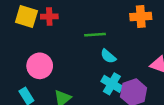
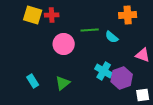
cyan semicircle: (108, 56) -> (112, 37), moved
pink circle: (40, 66) -> (64, 44), moved

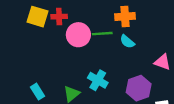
orange cross: (128, 15) -> (125, 17), moved
pink circle: (64, 44) -> (78, 35), moved
cyan cross: (104, 71) -> (98, 80), moved

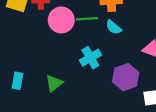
cyan cross: (98, 80) -> (90, 58), moved, turned 30
cyan rectangle: (38, 92) -> (17, 81), turned 42

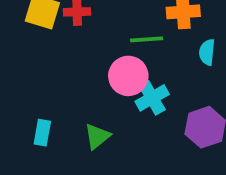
pink circle: (61, 20) -> (128, 76), moved
cyan semicircle: (114, 27) -> (207, 52), moved, turned 56

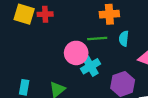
green line: (147, 39) -> (97, 39), moved

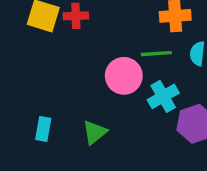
cyan cross: (91, 66) -> (163, 96), moved

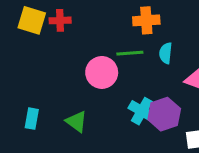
cyan cross: (163, 96) -> (142, 111), moved, turned -30
green triangle: (95, 132) -> (76, 122), turned -45

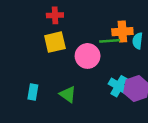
yellow square: (32, 20) -> (55, 42), moved, turned -30
orange cross: (146, 20) -> (122, 32), moved

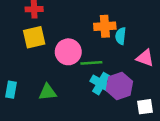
green line: (110, 41) -> (91, 63), moved
green triangle: (68, 94) -> (48, 92), turned -42

